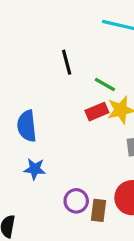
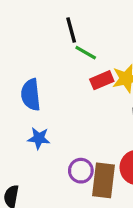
green line: (105, 84) -> (86, 53), moved
brown rectangle: (99, 210) -> (103, 180), size x1.5

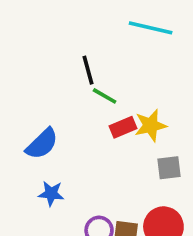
blue semicircle: (31, 95) -> (42, 144), turned -128

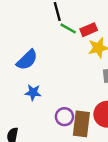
red rectangle: (123, 127) -> (89, 30), moved

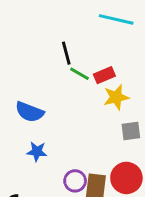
blue semicircle: (27, 60) -> (30, 112), turned 65

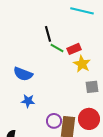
yellow star: (116, 97) -> (82, 64), turned -30

